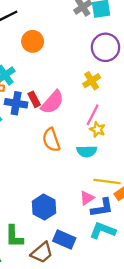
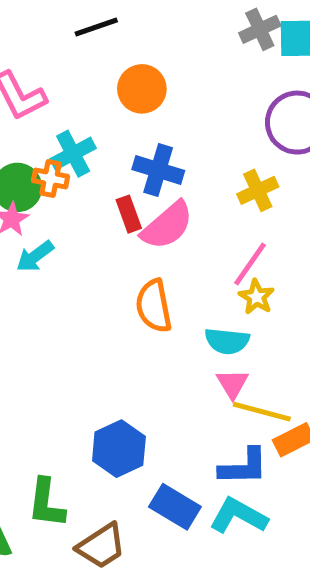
blue cross: (16, 103) -> (158, 170), moved
pink triangle: (87, 198) -> (232, 384), moved, turned -35
blue rectangle: (64, 239) -> (175, 507), moved

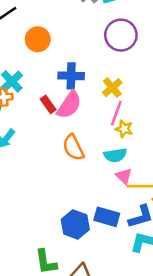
blue cross: (158, 170) -> (71, 76), moved
yellow cross: (258, 190) -> (112, 88), moved
blue rectangle: (175, 507) -> (107, 217), moved

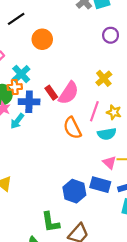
purple circle: (121, 35) -> (111, 35), size x0.6
blue cross: (71, 76) -> (29, 102), moved
pink line: (116, 113) -> (94, 111), moved
pink triangle: (124, 176) -> (109, 163), moved

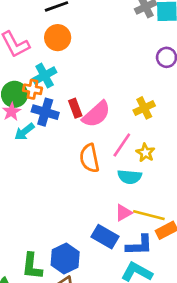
orange circle: (42, 39) -> (58, 38), moved
pink triangle: (109, 163) -> (123, 213), turned 32
blue hexagon: (74, 191) -> (65, 259), moved

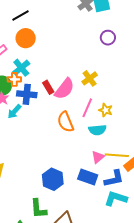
yellow cross: (144, 108) -> (90, 78), moved
blue hexagon: (65, 259) -> (53, 179), moved

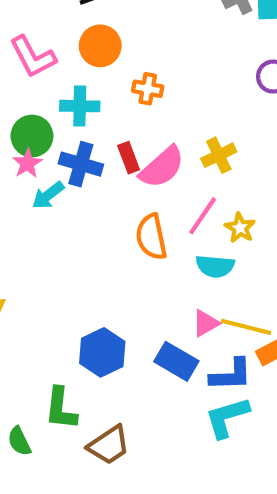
cyan cross: (21, 68) -> (80, 106), turned 30
orange cross: (14, 79) -> (148, 89), moved
cyan L-shape: (116, 199) -> (227, 417), turned -45

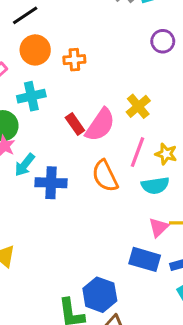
orange cross: (148, 89) -> (74, 60), moved
blue cross: (81, 164) -> (51, 183), moved
blue hexagon: (102, 352) -> (100, 295), moved

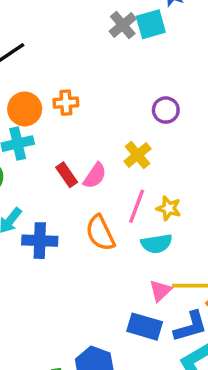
purple circle: (163, 41) -> (166, 110), moved
orange circle: (35, 50) -> (25, 109), moved
pink semicircle: (100, 125) -> (95, 176), size x0.7

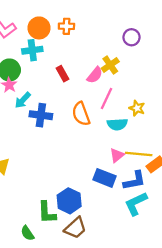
pink semicircle: (95, 176) -> (95, 75), moved
yellow star: (169, 208) -> (137, 108), moved

